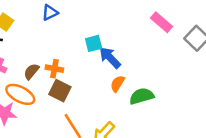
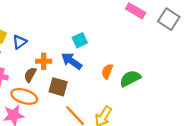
blue triangle: (50, 13) -> (20, 42), moved
blue arrow: (110, 58) -> (72, 61), moved
orange cross: (54, 69) -> (44, 61), moved

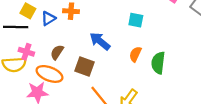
cyan square: (80, 40) -> (136, 20), moved, turned 32
orange cross: (44, 61) -> (71, 11), moved
green semicircle: (130, 78) -> (158, 63), turned -60

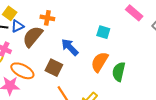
blue triangle: (48, 18) -> (17, 26), moved
brown semicircle: (57, 52) -> (33, 37), moved, size x1.6
orange semicircle: (135, 54) -> (100, 62), size x1.5

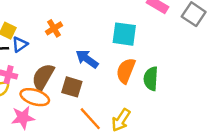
orange cross: (47, 18) -> (54, 28), turned -32
cyan square: (103, 32) -> (124, 34), size x1.5
brown semicircle: (33, 37) -> (43, 77), moved

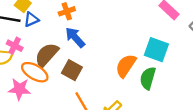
cyan square: (124, 34) -> (156, 50), moved
blue arrow: (87, 59) -> (75, 37), moved

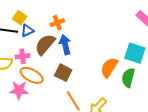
blue arrow: (75, 37) -> (65, 45), turned 30
pink cross: (15, 46) -> (23, 56), moved, turned -32
brown semicircle: (47, 55) -> (45, 45), moved

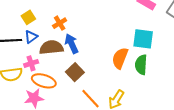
yellow square: (20, 18) -> (28, 17), moved, turned 32
brown semicircle: (45, 45) -> (51, 47), turned 55
brown square: (63, 73) -> (75, 72), turned 30

